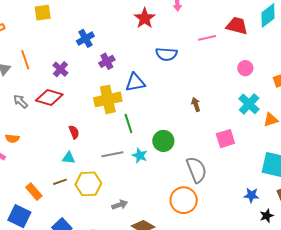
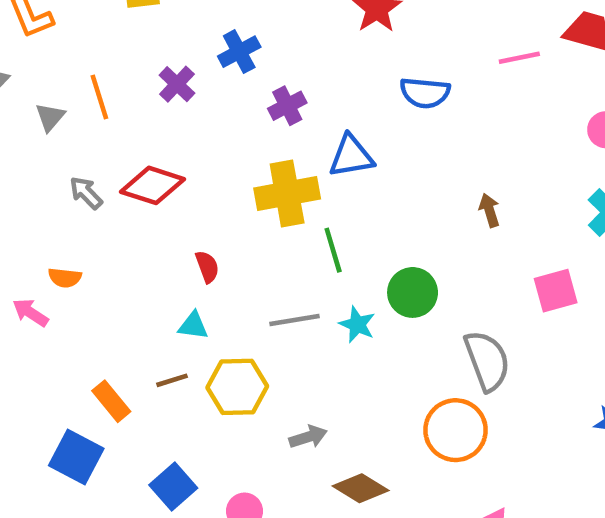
purple cross: (60, 69) -> (177, 84), moved

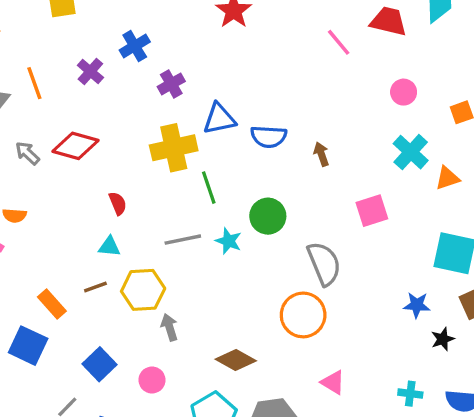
pink line: (519, 58) -> (339, 42), turned 64
blue semicircle: (425, 93) -> (269, 137), moved
gray arrow: (308, 437) -> (169, 327), moved, turned -88

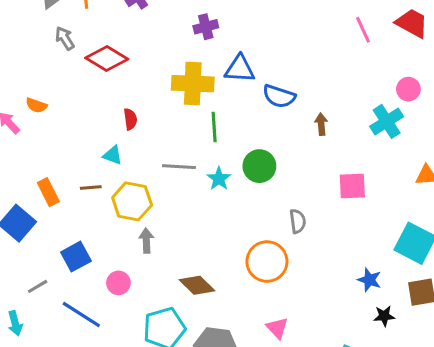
cyan cross: (411, 152) -> (387, 121), moved
gray arrow: (27, 153) -> (65, 38), moved
gray semicircle: (324, 264) -> (298, 221), size x0.6

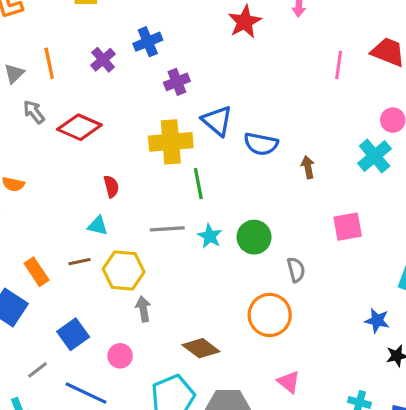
pink line: (363, 30) -> (339, 65), turned 40
blue triangle: (240, 69) -> (217, 121), turned 44
green circle: (259, 166) -> (254, 237), moved

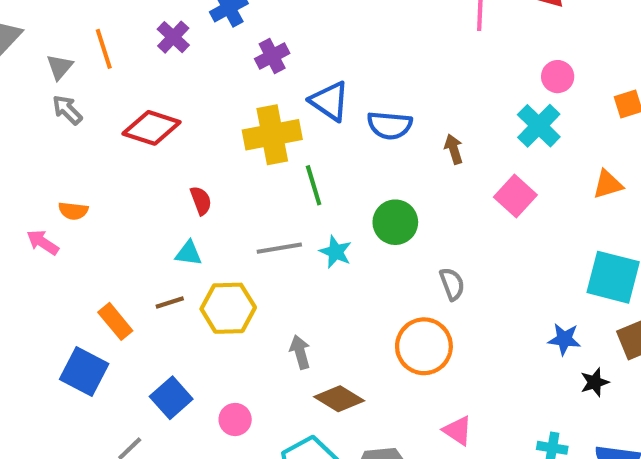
gray arrow: (34, 112) -> (67, 110), moved
pink square: (348, 227) -> (515, 196), moved, turned -32
green circle: (254, 237) -> (395, 222), moved
gray arrow: (143, 309) -> (300, 352), moved

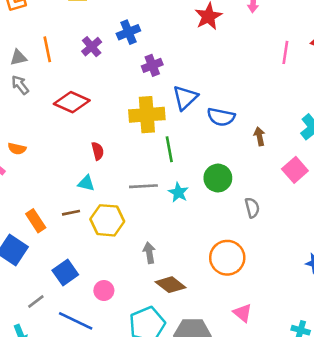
gray triangle: (60, 67) -> (18, 58), turned 30
blue triangle: (330, 101) -> (185, 98), turned 36
gray semicircle: (452, 284) -> (252, 208), moved

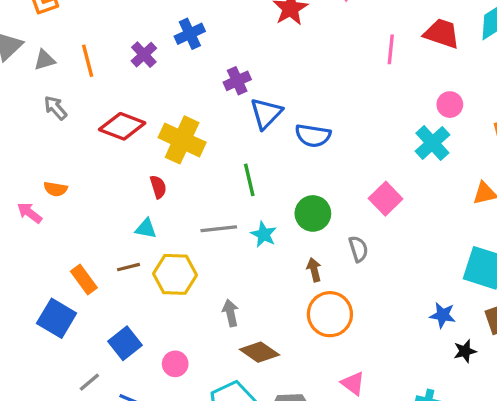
gray triangle: (18, 58) -> (45, 60), moved
purple cross: (152, 65) -> (237, 81), moved
yellow cross: (147, 115) -> (182, 140), moved, turned 32
brown arrow: (259, 136) -> (314, 270), moved
pink square: (295, 170) -> (386, 199), moved

